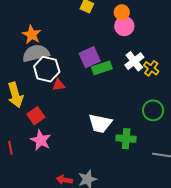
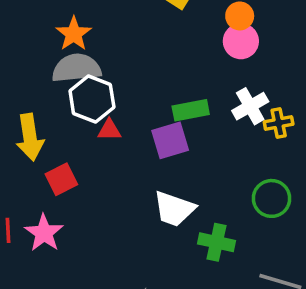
purple square: (90, 57) -> (170, 140), moved
yellow cross: (151, 68) -> (279, 123), turned 35
pink star: (41, 140) -> (44, 233), moved

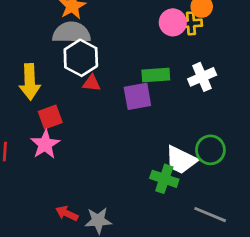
pink circle: (241, 41) -> (173, 22), moved
yellow cross: (279, 123) -> (191, 23), moved
white trapezoid: (174, 209) -> (181, 160), moved
pink star: (44, 233) -> (45, 144), moved

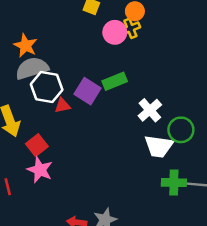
white cross: (202, 77) -> (150, 110), moved
purple square: (137, 96) -> (87, 91), moved, turned -30
green cross: (164, 179) -> (174, 183), moved

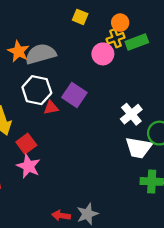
pink circle: (115, 32) -> (103, 54), moved
gray semicircle: (32, 68) -> (41, 54), moved
green rectangle: (115, 81) -> (137, 42), moved

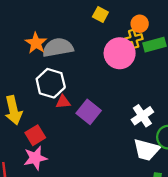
pink circle: (103, 54) -> (120, 53), size x1.4
purple square: (74, 95) -> (89, 112), moved
pink star: (28, 166) -> (35, 158), turned 30

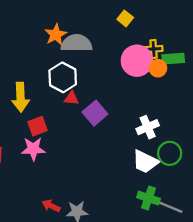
orange circle: (140, 24) -> (158, 68), moved

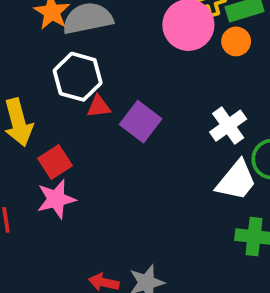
orange circle: (158, 68) -> (236, 41), moved
white trapezoid: (145, 162) -> (236, 181), turned -64

